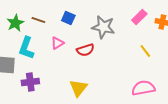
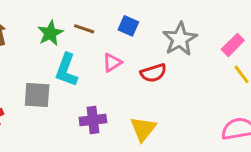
pink rectangle: (139, 17) -> (233, 45), moved
gray star: (103, 27) -> (180, 39), turned 30
purple cross: (30, 82) -> (93, 120), moved

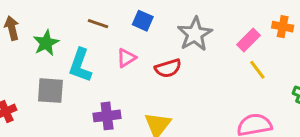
green star: (50, 33) -> (46, 43), moved

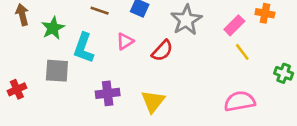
red semicircle: (168, 68) -> (162, 51), turned -30

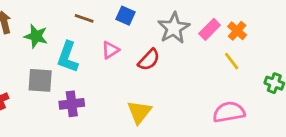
orange cross: (265, 13) -> (237, 31), moved, turned 30
pink rectangle: (234, 25) -> (210, 29), moved
green star: (53, 28) -> (36, 36), turned -30
purple cross: (108, 93) -> (72, 104), moved

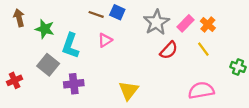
brown line: (84, 18) -> (96, 14), moved
red semicircle: (149, 60) -> (169, 50), moved
gray square: (40, 80) -> (48, 65), turned 35

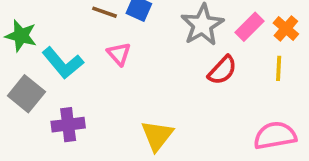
pink triangle: (105, 40) -> (119, 54), turned -40
cyan L-shape: (70, 46) -> (63, 63), turned -60
yellow line: (203, 49) -> (279, 68), turned 40

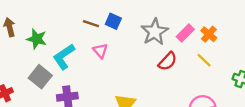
cyan L-shape: (63, 63) -> (64, 57), turned 96
yellow line: (279, 68) -> (204, 60), turned -49

